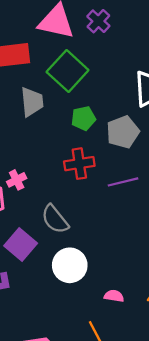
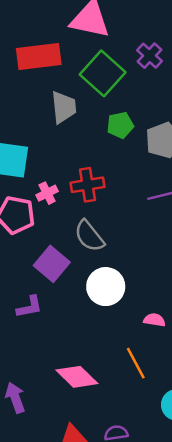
purple cross: (98, 21) -> (149, 56), moved
red cross: (79, 164) -> (88, 185), moved

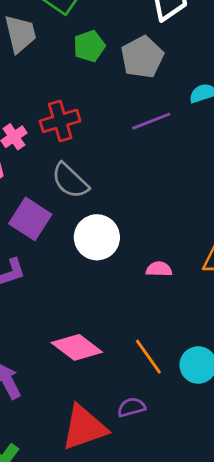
orange line: (136, 363) -> (148, 357), moved

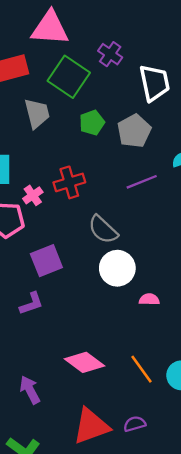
gray semicircle: (70, 181) -> (103, 229), moved
purple square: (30, 219) -> (46, 261), turned 36
white circle: (97, 237) -> (117, 268), moved
purple semicircle: (131, 407) -> (135, 424), moved

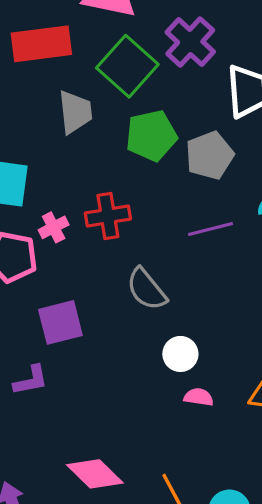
purple cross: (110, 54) -> (190, 42), size x1.4
green pentagon: (92, 123) -> (151, 136), size x1.4
white circle: (117, 268) -> (180, 354), moved, size x0.7

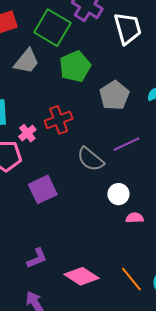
gray trapezoid: (75, 112) -> (27, 61), turned 56
gray pentagon: (210, 155) -> (114, 95), moved
purple line: (211, 229) -> (126, 144), moved
purple L-shape: (31, 380) -> (37, 258), moved

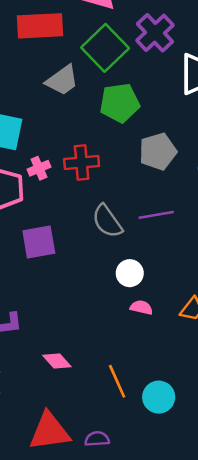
pink diamond: (81, 276) -> (57, 361), size x0.7

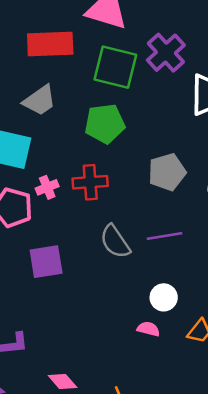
green square: (105, 48) -> (115, 67), turned -33
gray trapezoid: (62, 80) -> (40, 100), moved
green pentagon: (120, 103) -> (105, 124), moved
white circle: (130, 273) -> (164, 297), moved

